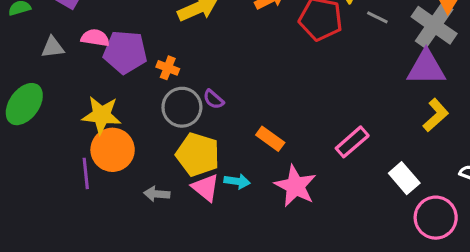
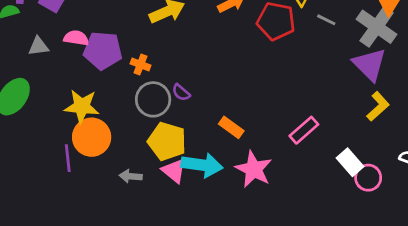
purple triangle: (426, 68) -> (370, 64), turned 45
cyan arrow: (237, 181) -> (202, 165), size x1.8
pink circle: (436, 218) -> (368, 178), moved, size x0.7

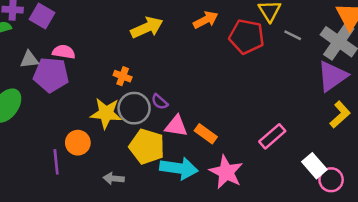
purple pentagon: (103, 51) -> (51, 75), moved
purple triangle: (370, 64) -> (332, 76), turned 40
yellow star: (82, 106) -> (106, 113), moved
orange circle: (92, 137) -> (78, 143), size x0.7
pink triangle: (174, 171) -> (176, 126), moved, turned -30

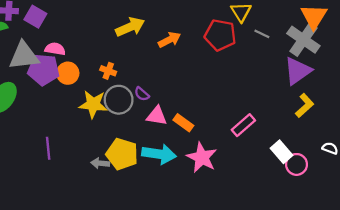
orange arrow: (206, 20) -> (169, 40), moved
gray triangle: (29, 60) -> (24, 56), size x1.8
orange circle: (78, 143) -> (68, 73), moved
yellow pentagon: (147, 147) -> (122, 154), moved

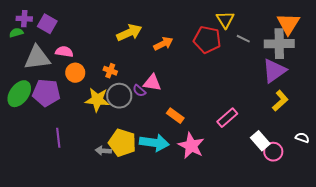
gray cross: (303, 40) -> (279, 44), turned -36
purple pentagon: (44, 70) -> (46, 93), moved
pink triangle: (157, 116) -> (152, 83), moved

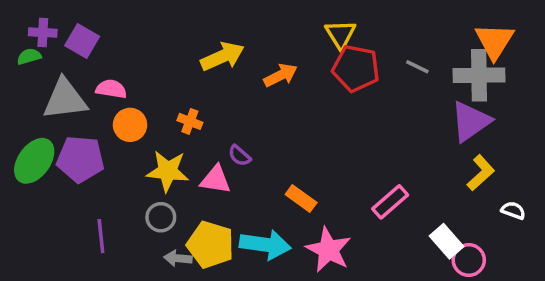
yellow triangle: (225, 20) -> (340, 34), moved
pink triangle: (152, 83) -> (216, 180), moved
gray circle: (119, 96) -> (161, 217), moved, size x0.7
white semicircle: (302, 138) -> (513, 210), moved

